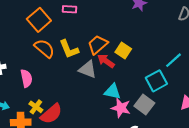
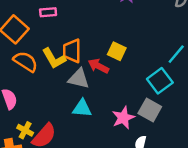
orange trapezoid: (98, 45) -> (72, 51), moved, turned -40
cyan triangle: (112, 92) -> (82, 108), moved
pink star: (121, 108) -> (123, 118), turned -30

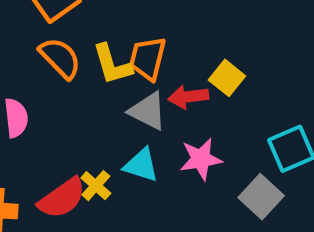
red arrow: (98, 66) -> (188, 97), turned -48
pink star: (123, 118) -> (201, 159), moved
yellow cross: (25, 130) -> (96, 186), moved

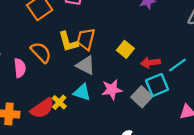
orange semicircle: (60, 58) -> (41, 52), moved
red arrow: (188, 97) -> (150, 63), moved
gray square: (261, 197) -> (142, 97), moved

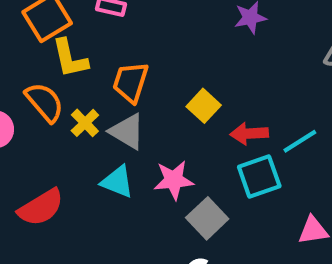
yellow L-shape: (68, 42) -> (70, 58), moved
gray square: (142, 97) -> (207, 218), moved
yellow cross: (59, 102) -> (85, 123), moved

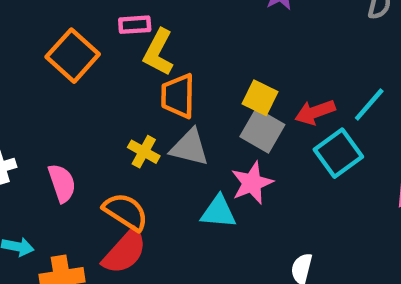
yellow L-shape: (70, 58) -> (158, 52), moved, turned 57
orange semicircle: (45, 102) -> (126, 212), moved
cyan triangle: (117, 182) -> (219, 212), moved
gray square: (207, 218) -> (262, 131), moved

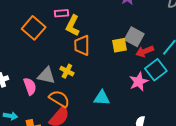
yellow square: (260, 98) -> (119, 45), turned -35
gray square: (262, 131) -> (134, 37), moved
gray triangle: (190, 147) -> (46, 75), moved
pink star: (252, 183) -> (139, 82), moved

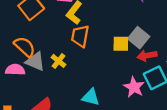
pink star: (139, 82) -> (134, 87), turned -30
pink semicircle: (30, 86) -> (15, 70), turned -78
orange semicircle: (59, 99) -> (25, 47), moved

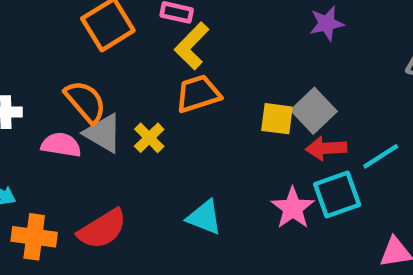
orange trapezoid: (80, 36) -> (198, 94), turned 55

